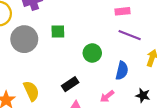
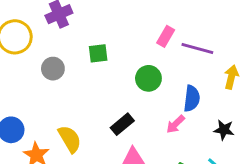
pink rectangle: (123, 11) -> (166, 36), moved, turned -48
gray circle: (24, 39) -> (53, 69), size x0.6
pink arrow: (107, 96) -> (175, 124), moved

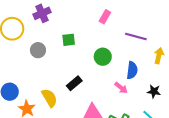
pink rectangle: (166, 36) -> (105, 17), moved
black rectangle: (122, 124) -> (74, 83), moved
pink arrow: (175, 124) -> (121, 88), turned -96

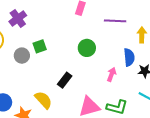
green square: (69, 40) -> (40, 46), moved
blue semicircle: (132, 70) -> (129, 57), moved
pink arrow: (121, 88) -> (112, 74), turned -96

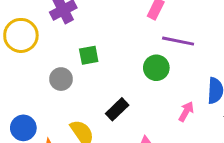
purple line: (115, 21) -> (178, 41), moved
gray circle: (22, 56) -> (61, 79), moved

